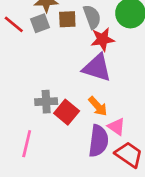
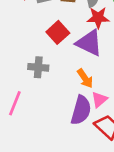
red square: (67, 112) -> (58, 32), moved
pink triangle: (116, 127) -> (99, 100), turned 36

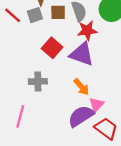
purple semicircle: (81, 110) -> (81, 116), turned -132

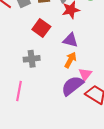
purple triangle: (82, 54) -> (70, 40), moved, size x0.7
orange arrow: (81, 87) -> (70, 60), turned -105

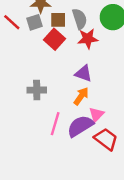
red square: (41, 28) -> (54, 39), moved
pink line: (19, 91) -> (55, 124), moved

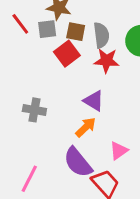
pink triangle: (96, 114) -> (119, 151), moved
pink line: (55, 124) -> (29, 179), moved
purple semicircle: (80, 126) -> (78, 162), turned -108

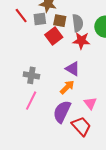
pink triangle: (119, 151) -> (90, 103), turned -32
purple semicircle: (78, 162) -> (62, 112), turned 65
pink line: (29, 179) -> (31, 101), moved

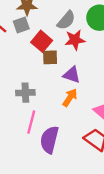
brown square: (60, 21) -> (50, 57), moved
gray semicircle: (78, 23) -> (66, 20), turned 60
purple semicircle: (62, 112) -> (49, 140), moved

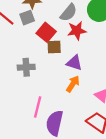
gray cross: (25, 93) -> (26, 67), moved

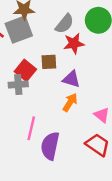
gray square: (27, 18) -> (19, 30), size x1.6
red square: (46, 32) -> (25, 70), moved

